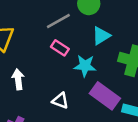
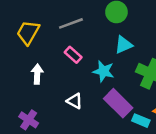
gray line: (58, 21) -> (71, 23), moved
pink rectangle: (60, 48) -> (73, 55), moved

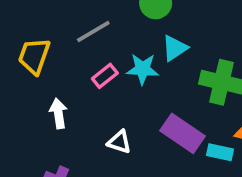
pink rectangle: (73, 55) -> (105, 76), turned -70
cyan star: (103, 71) -> (143, 69), moved

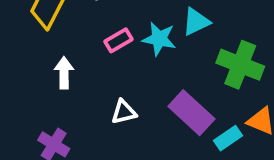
white triangle: (119, 142) -> (124, 112), turned -40
cyan rectangle: (220, 152) -> (228, 138), turned -55

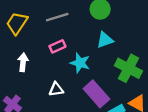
cyan star: (159, 39) -> (80, 63), moved

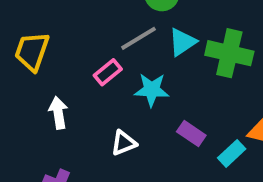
gray line: (57, 17) -> (138, 38), moved
green cross: (128, 68) -> (229, 53), moved
purple rectangle: (96, 94) -> (191, 133), size x0.6

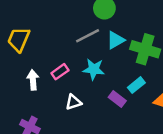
pink rectangle: (108, 72) -> (60, 72), moved
cyan rectangle: (232, 153) -> (136, 85), moved

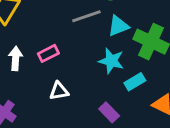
cyan star: (94, 69) -> (111, 61), moved
purple rectangle: (117, 99) -> (109, 112), moved

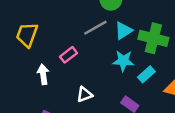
pink rectangle: (48, 53) -> (68, 55), moved

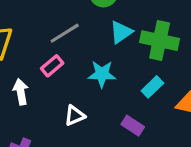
gray line: (95, 28) -> (65, 33), moved
cyan star: (123, 61) -> (102, 74), moved

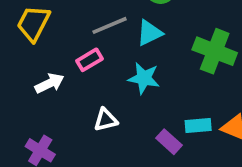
cyan triangle: (121, 32) -> (149, 33), moved
cyan rectangle: (152, 87) -> (198, 126), moved, turned 30
white arrow: (21, 92) -> (49, 83), turned 65

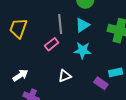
gray line: (110, 25) -> (60, 24), turned -66
white arrow: (49, 83) -> (20, 75), moved

